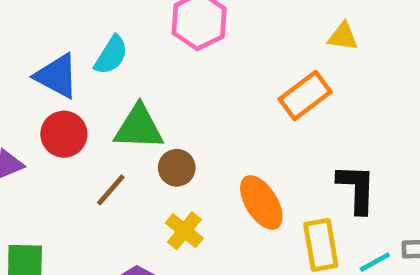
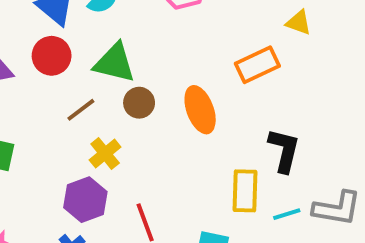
orange ellipse: (261, 202) -> (200, 110), moved
yellow cross: (184, 231) -> (105, 154), moved

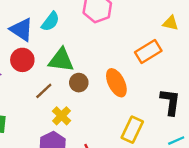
yellow rectangle: (245, 191) -> (132, 130), moved, turned 30

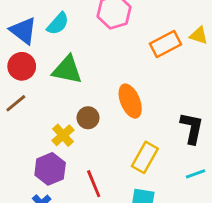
orange rectangle: (148, 52) -> (165, 44), moved
brown circle: (79, 83) -> (88, 118), moved
brown line: (44, 91) -> (16, 103), moved

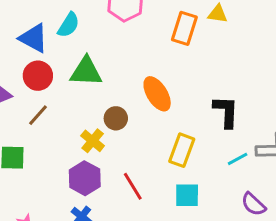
orange rectangle: (165, 44) -> (184, 28), turned -36

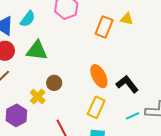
orange ellipse: (157, 94) -> (99, 76), moved
black L-shape: (226, 112) -> (127, 84), turned -45
purple hexagon: (85, 178) -> (16, 115), moved

